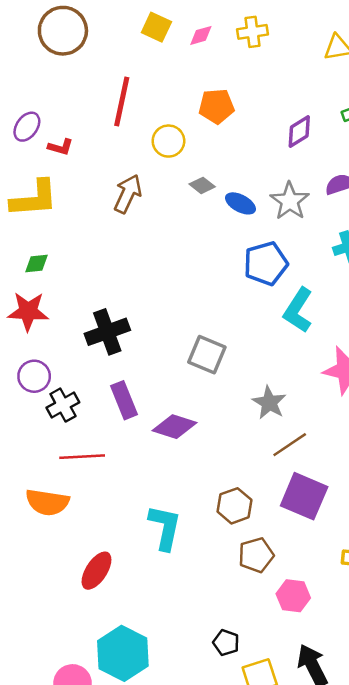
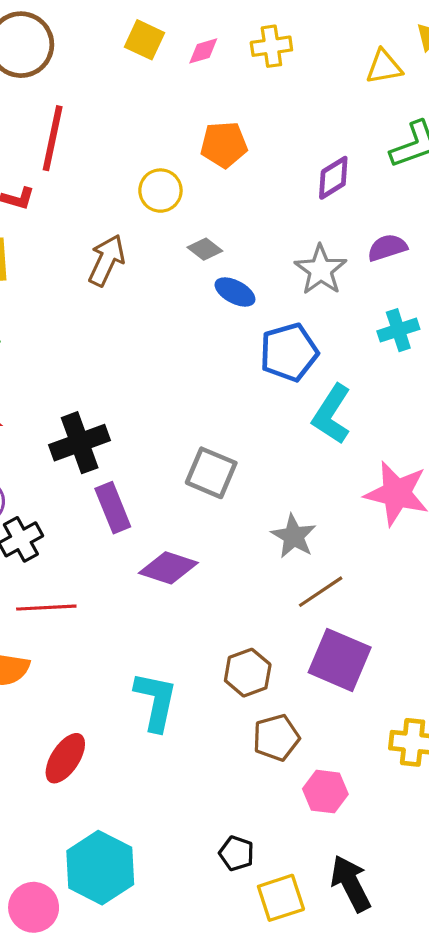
red line: (122, 101) -> (53, 138), moved
blue ellipse: (240, 203) -> (235, 292), moved
purple rectangle: (124, 400) -> (113, 508), moved

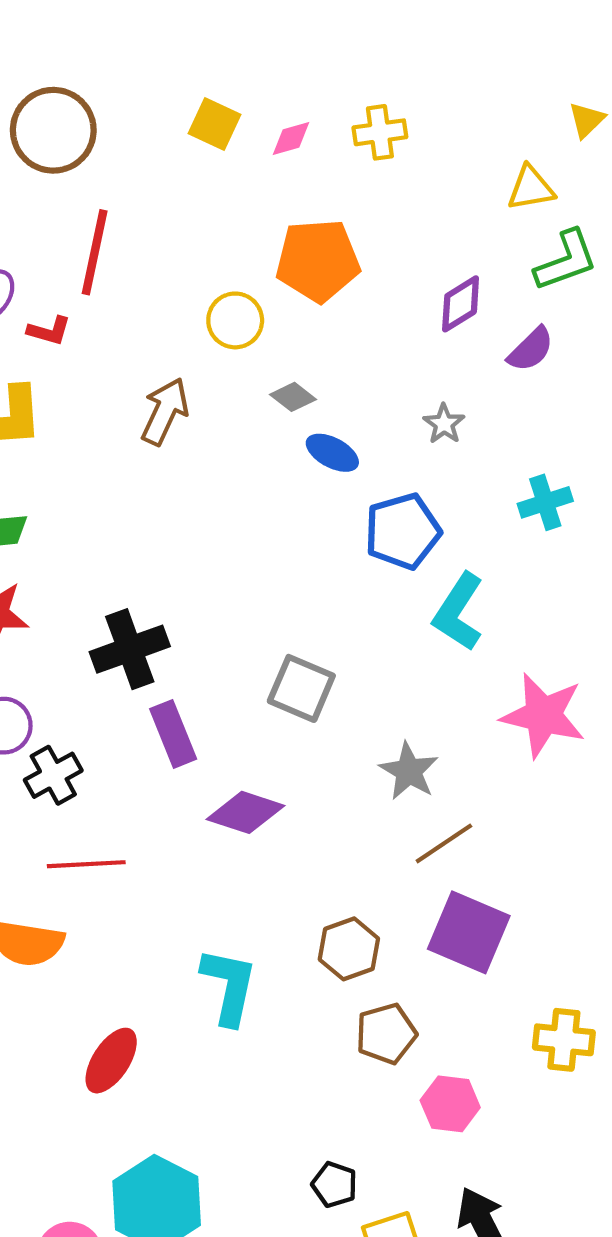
yellow triangle: (384, 67) -> (531, 188), moved
orange pentagon: (224, 145) -> (318, 260), size x1.4
purple semicircle: (387, 248) -> (531, 349), moved, turned 153
gray star: (321, 270) -> (444, 424), size x0.6

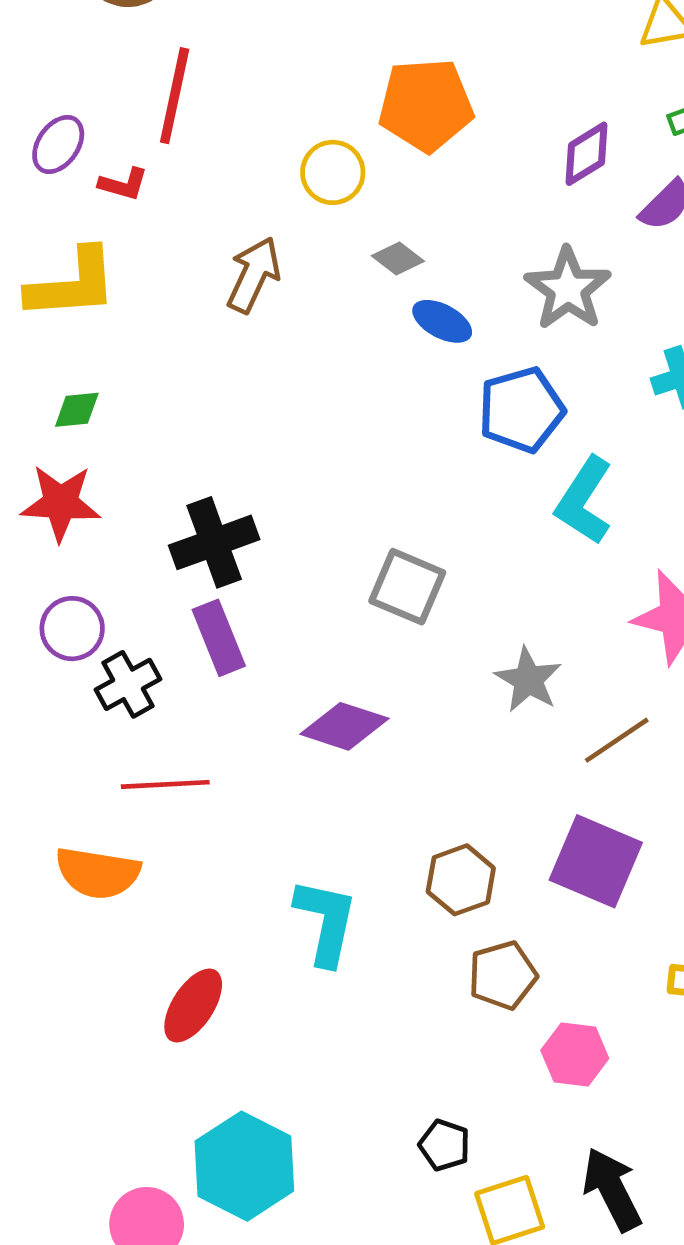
gray star: (444, 424) -> (568, 289), size x1.8
purple rectangle: (173, 734) -> (219, 638), moved
brown line: (444, 843) -> (617, 740), moved

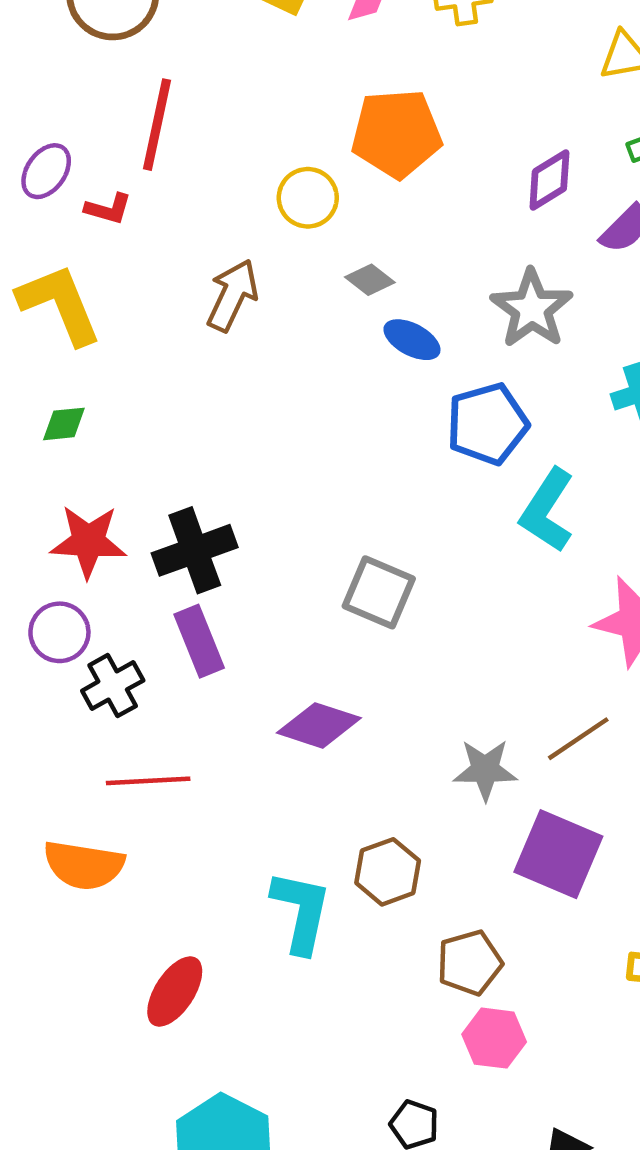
yellow L-shape: (72, 284) -> (59, 304), turned -108
red star: (61, 503) -> (88, 541), moved
gray star: (528, 680) -> (485, 770), moved, turned -30
brown hexagon: (461, 880) -> (388, 872), moved
pink hexagon: (575, 1054) -> (494, 1038), moved

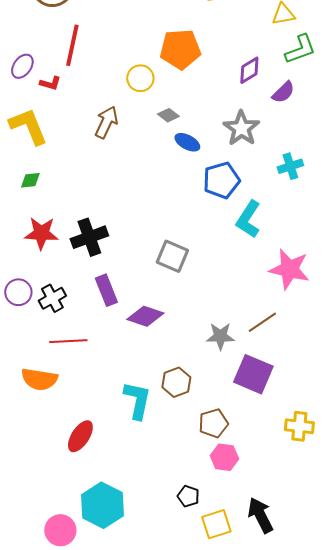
purple circle: (59, 632) -> (18, 292), moved
purple rectangle: (199, 641) -> (106, 290), moved

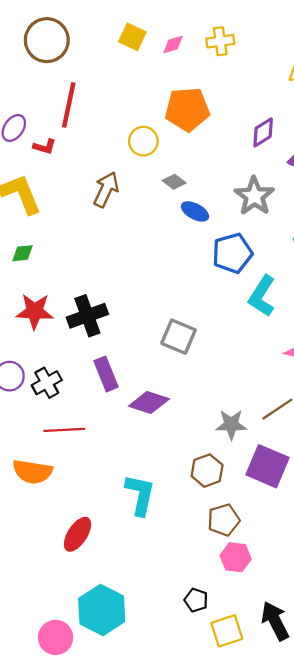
brown hexagon: (176, 382) -> (207, 471), moved

